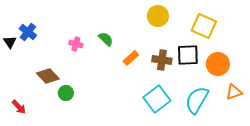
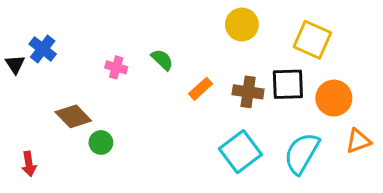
red arrow: (19, 107) -> (29, 164), turned 35

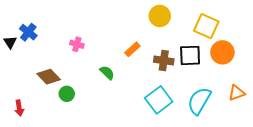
green semicircle: (162, 60) -> (107, 73), moved
orange rectangle: (201, 89) -> (132, 49), moved
orange circle: (334, 98) -> (222, 52), moved

